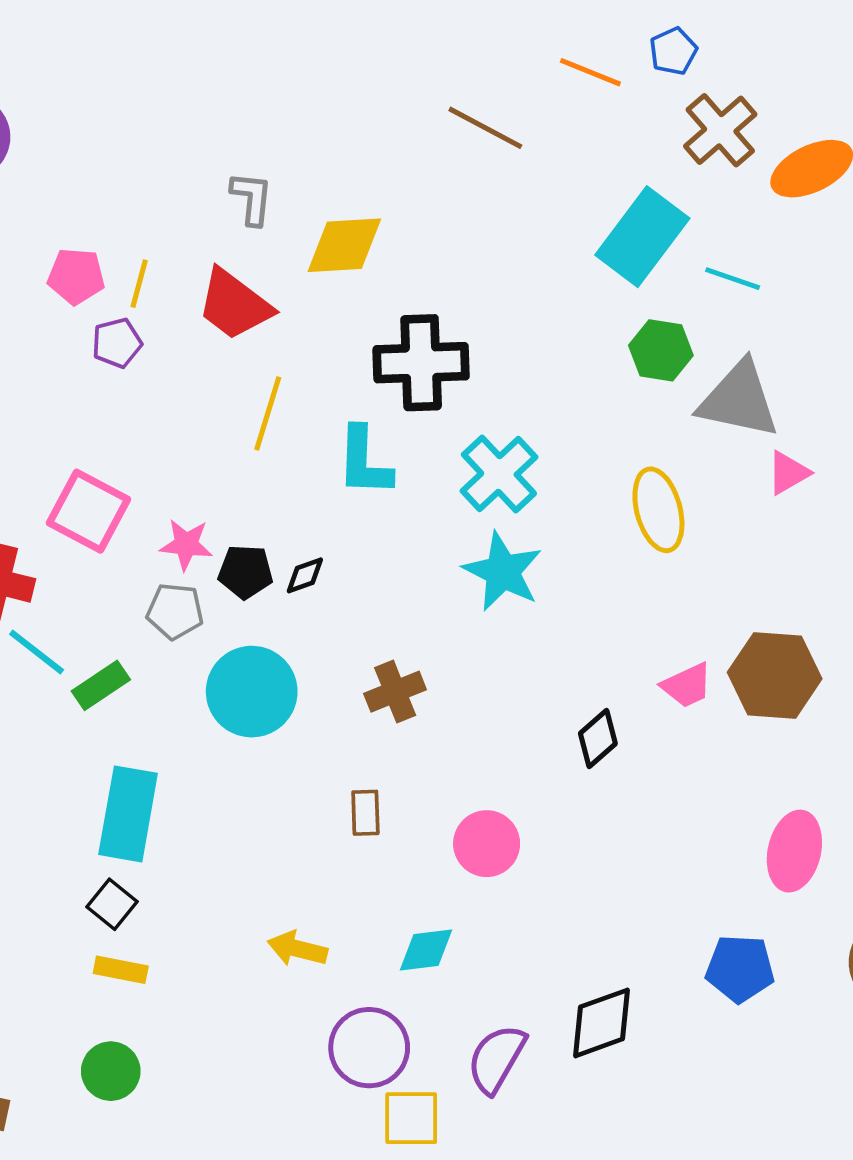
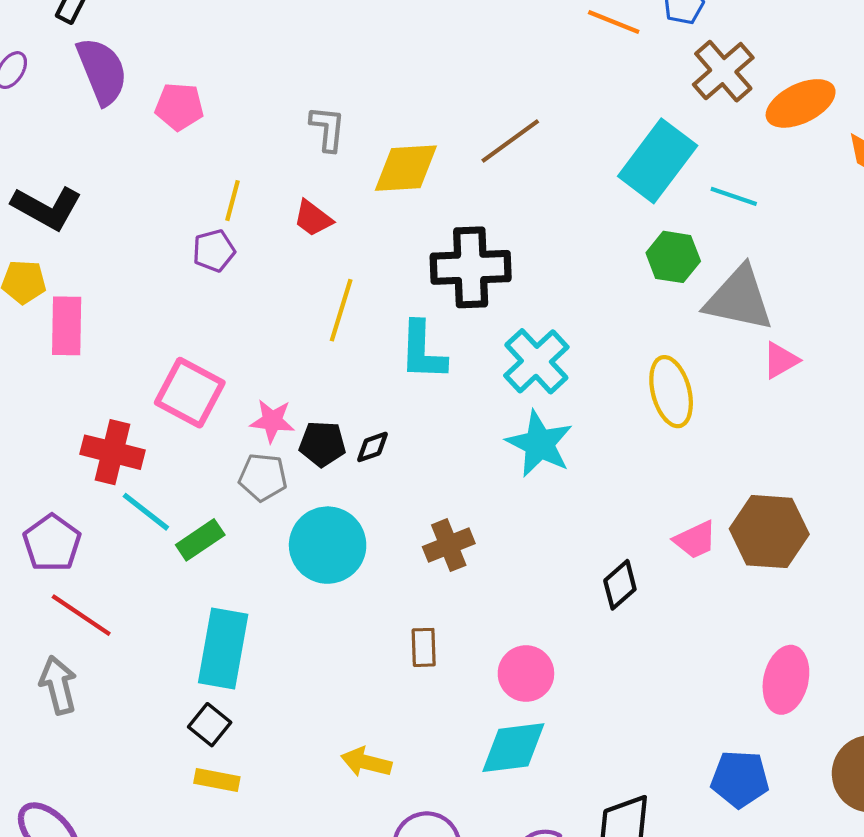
brown line: (485, 128) -> (510, 141), moved, turned -64
pink pentagon: (76, 276) -> (179, 107), moved
red trapezoid: (234, 305) -> (313, 218), size x0.6
cyan diamond: (426, 950) -> (513, 748), moved, size x1.4

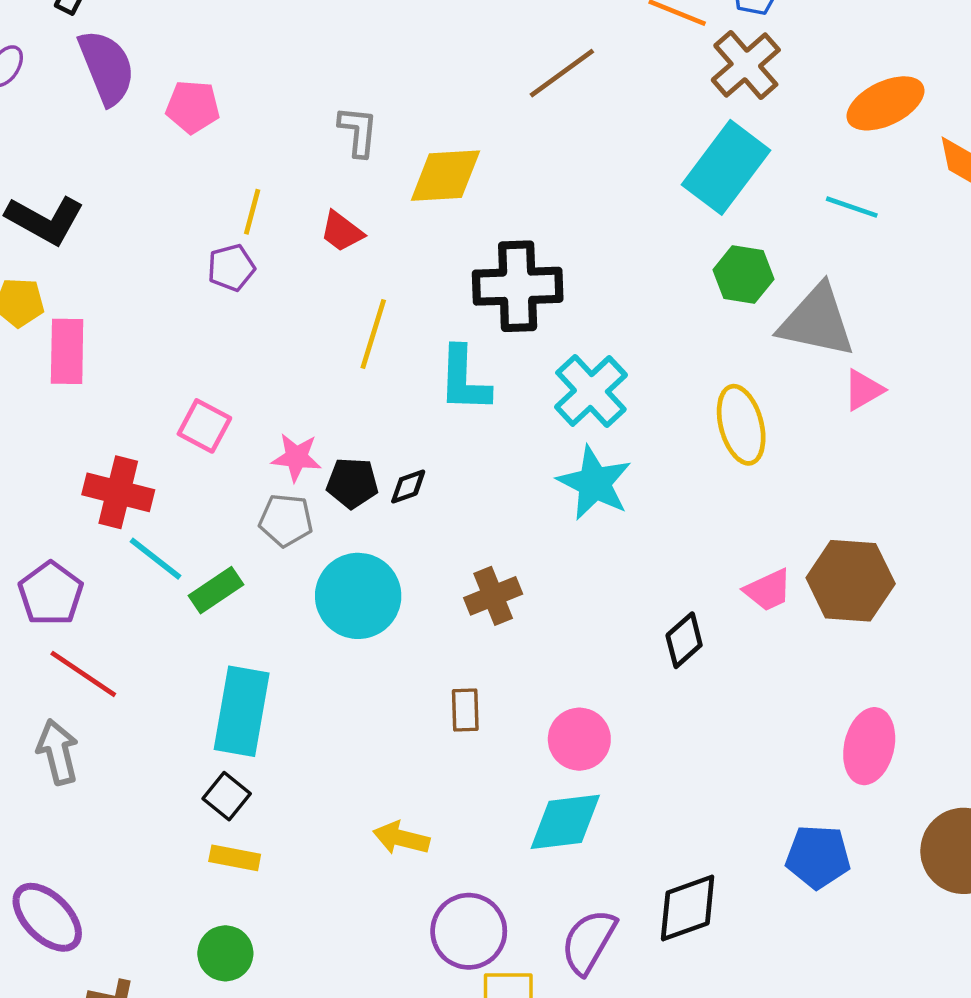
brown cross: (723, 71) -> (746, 65), moved
brown line: (510, 141) -> (562, 73), moved
cyan line: (734, 196) -> (852, 207), moved
pink square: (190, 393) -> (204, 426), size x0.7

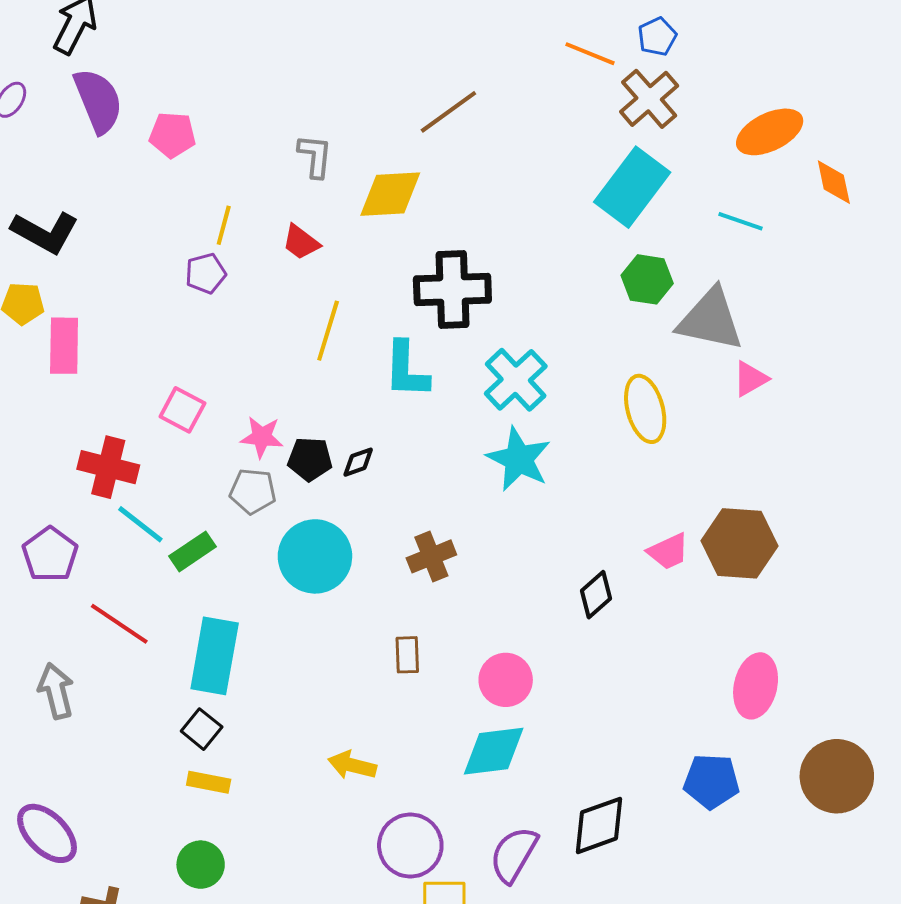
brown line: (562, 73) -> (448, 112), moved
red line: (83, 674) -> (119, 624), moved

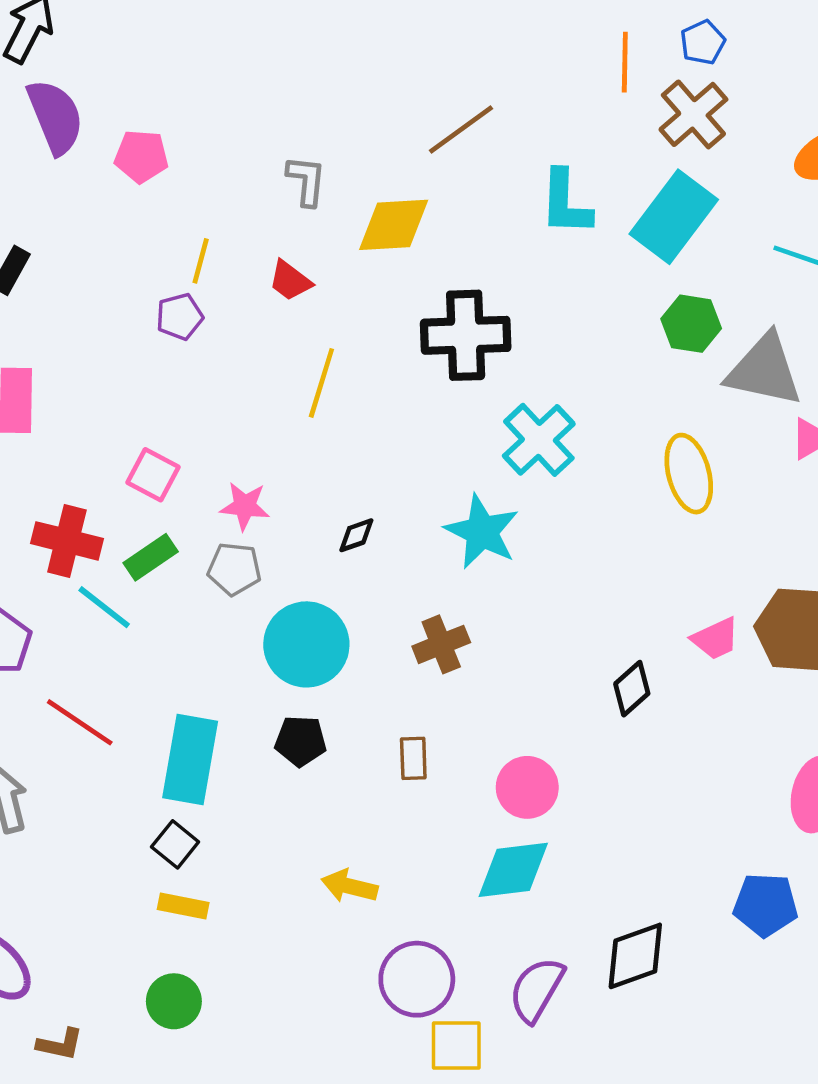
orange line: (590, 54) -> (625, 62), turned 69
cyan L-shape: (406, 370) -> (566, 203), moved
black pentagon: (310, 459) -> (301, 741), moved
cyan star: (519, 459) -> (482, 532), moved
green rectangle: (193, 551) -> (151, 557), moved

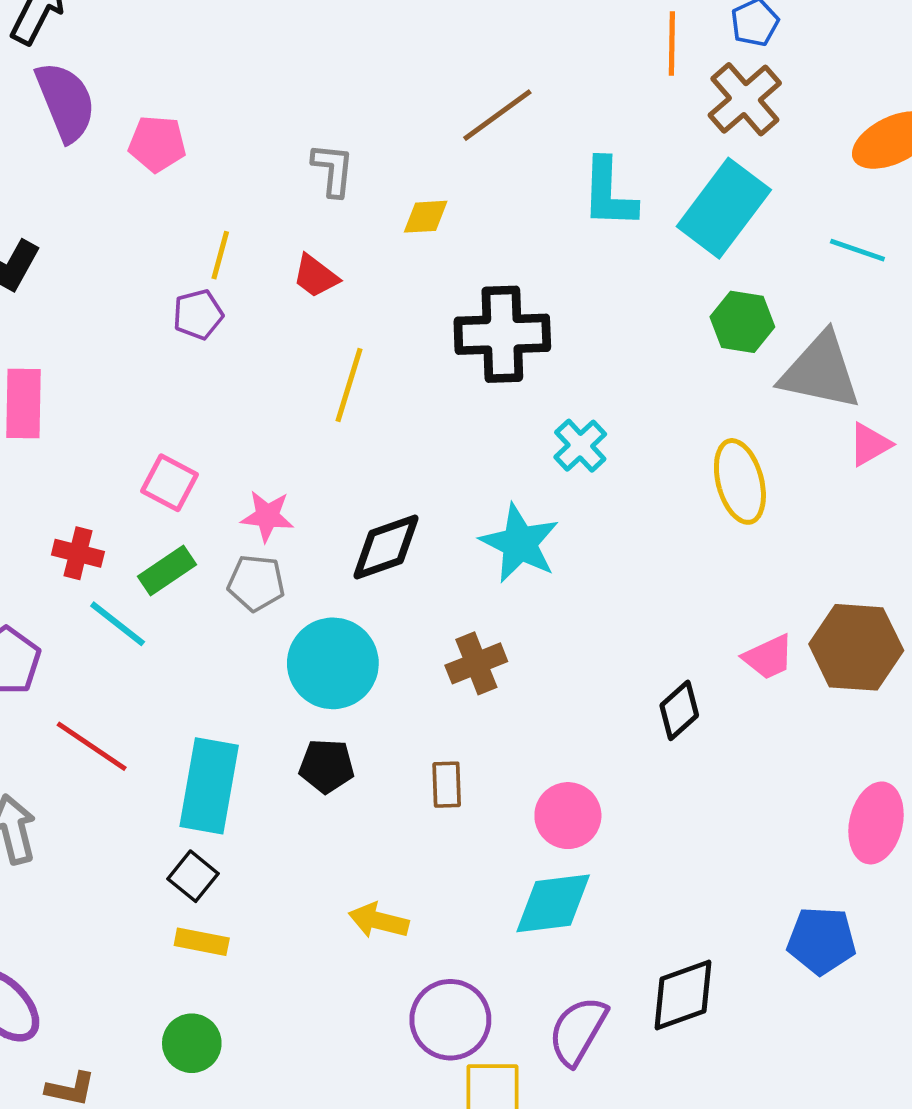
yellow diamond: (394, 225) -> (426, 217), size x0.6
cyan cross: (539, 440) -> (580, 446), size x0.7
black diamond: (356, 535) -> (386, 547), size x1.8
red cross: (67, 541) -> (78, 553), size x0.7

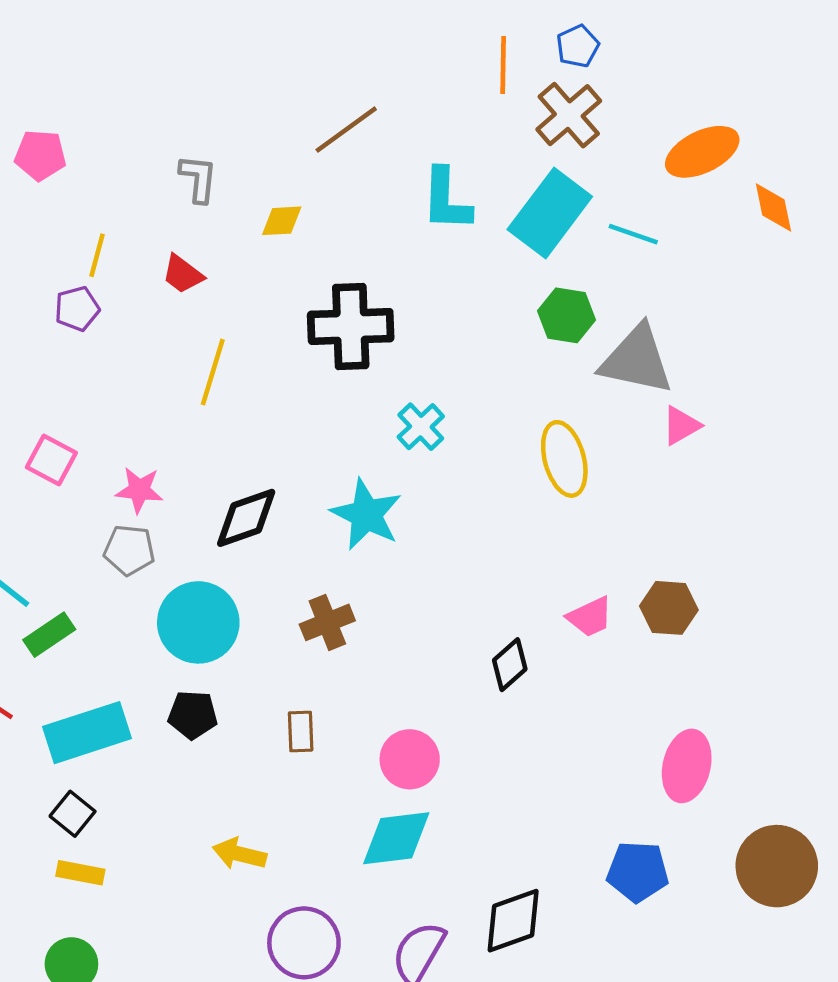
cyan line: (857, 250) -> (633, 234), moved
green rectangle: (167, 571) -> (49, 635), moved
brown hexagon: (856, 647) -> (669, 608), size x0.7
cyan rectangle: (209, 786) -> (87, 733), turned 62

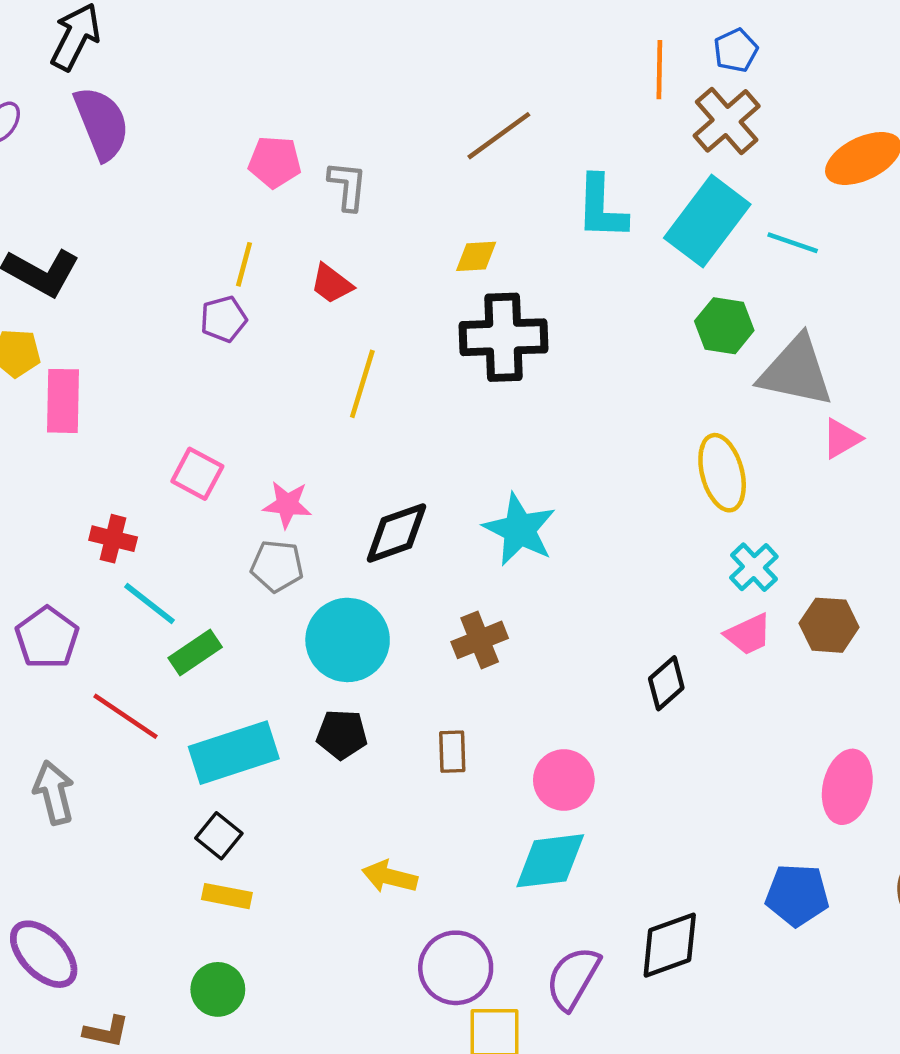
pink pentagon: (40, 155) -> (275, 162), moved
yellow diamond: (282, 221) -> (476, 256), moved
cyan cross: (421, 427) -> (754, 567), moved

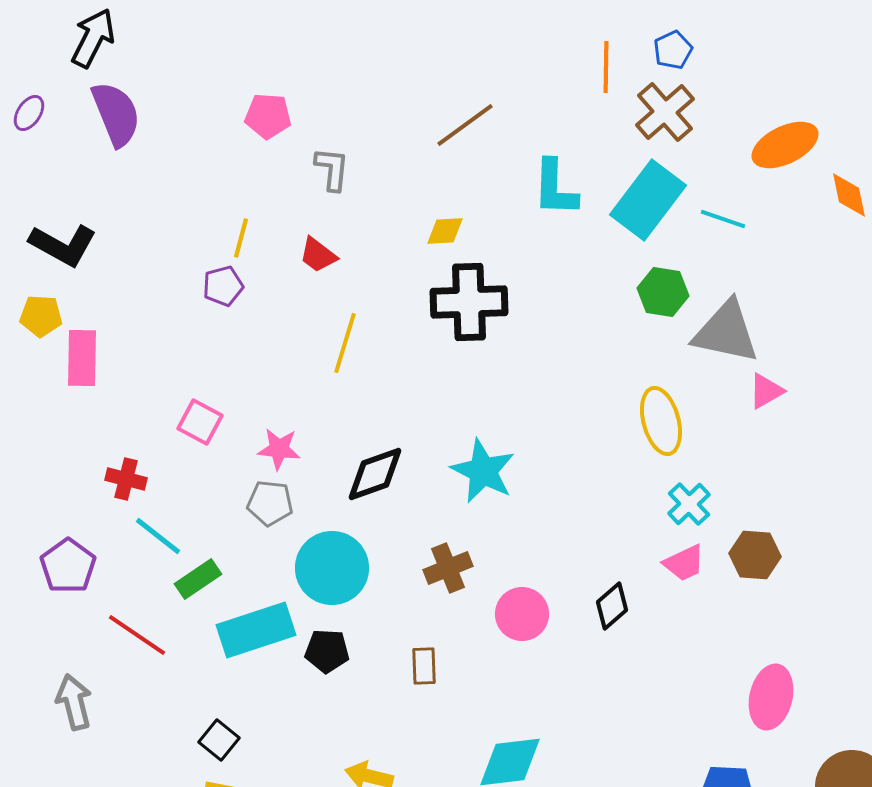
pink pentagon: (275, 162) -> (268, 116), moved
cyan rectangle: (234, 753) -> (256, 630), moved
pink circle: (564, 780) -> (522, 614), moved

